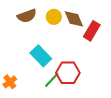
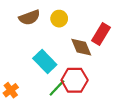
brown diamond: (74, 19) -> (81, 47), moved

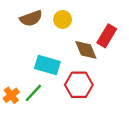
cyan rectangle: (45, 62) -> (47, 65), turned -30
green line: (57, 88) -> (33, 93), moved

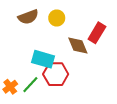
red hexagon: (79, 85) -> (56, 74), moved

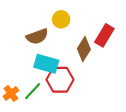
brown semicircle: (28, 17) -> (37, 36), moved
brown diamond: (78, 45) -> (84, 49), turned 55

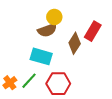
brown semicircle: (37, 36) -> (47, 30), moved
red hexagon: (60, 80) -> (58, 84), moved

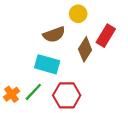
yellow circle: (54, 17) -> (78, 14), moved

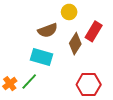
red hexagon: (67, 95) -> (89, 85), moved

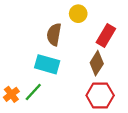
brown semicircle: (48, 30) -> (54, 34), turned 120
brown diamond: (75, 44) -> (97, 63), moved

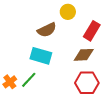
brown semicircle: (54, 34) -> (47, 30), turned -126
brown diamond: (97, 63) -> (84, 55), turned 55

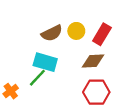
yellow circle: (68, 12) -> (76, 31), moved
green line: (29, 80) -> (37, 78), moved

